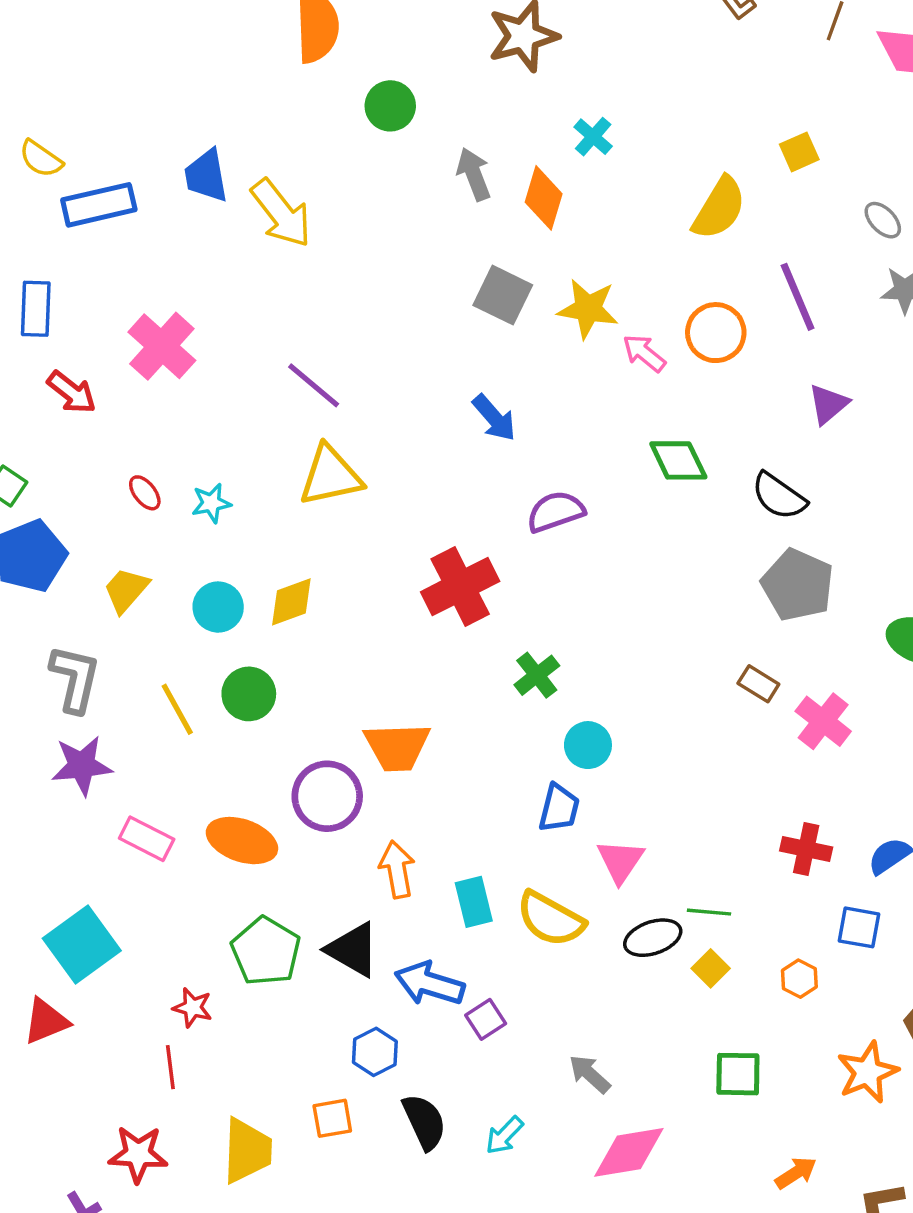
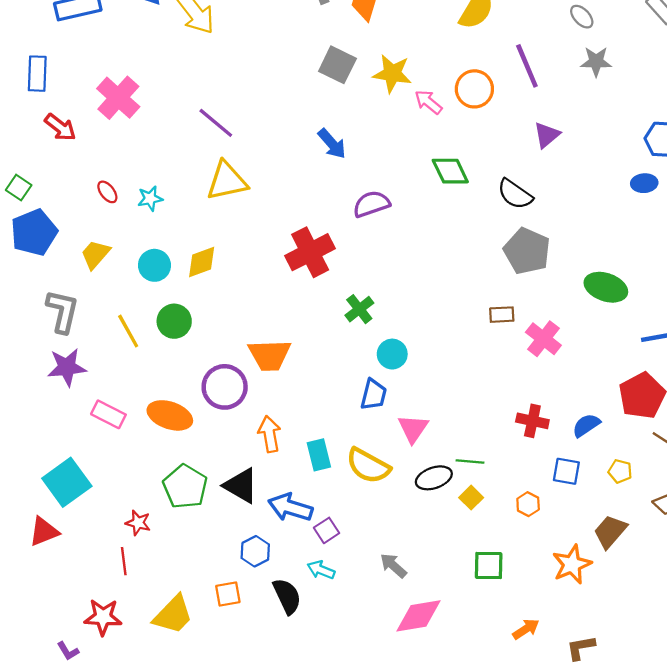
brown rectangle: (758, 684) -> (502, 315), turned -35
cyan arrow: (504, 1135) -> (321, 570), moved, turned 68
yellow trapezoid: (247, 1151) -> (173, 615), turned 42

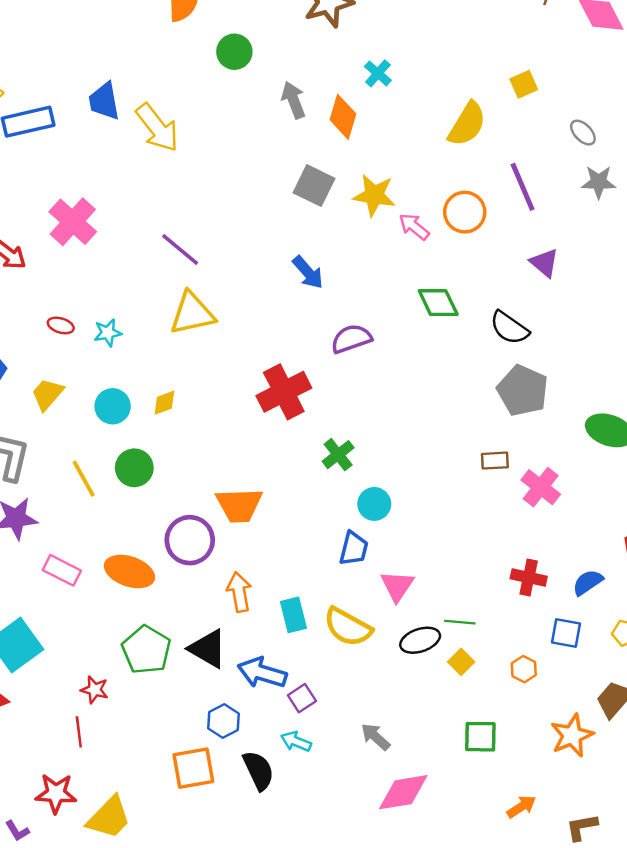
purple triangle: (547, 135) -> (544, 263), turned -40
red ellipse: (107, 192) -> (61, 325), turned -35
yellow diamond: (202, 262) -> (164, 403), size x0.7
orange square: (228, 594) -> (193, 768), size x1.5
yellow trapezoid: (173, 615) -> (109, 818), moved

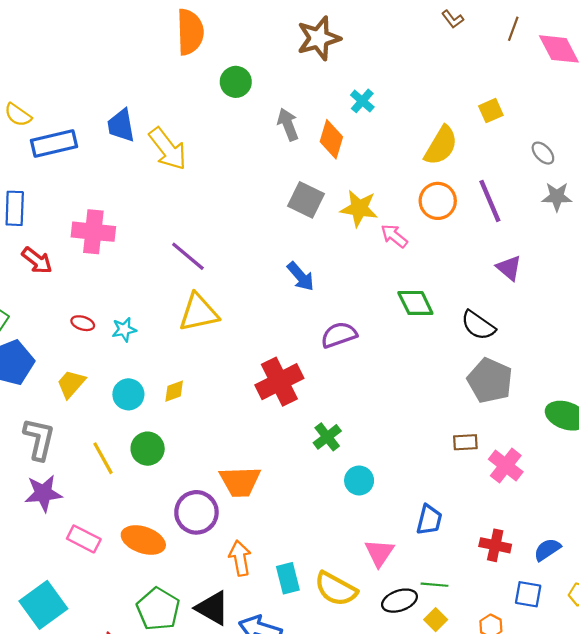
orange circle: (465, 212) -> (438, 201), moved
pink cross: (73, 222) -> (93, 232), turned -36
blue trapezoid: (354, 549) -> (429, 520), moved

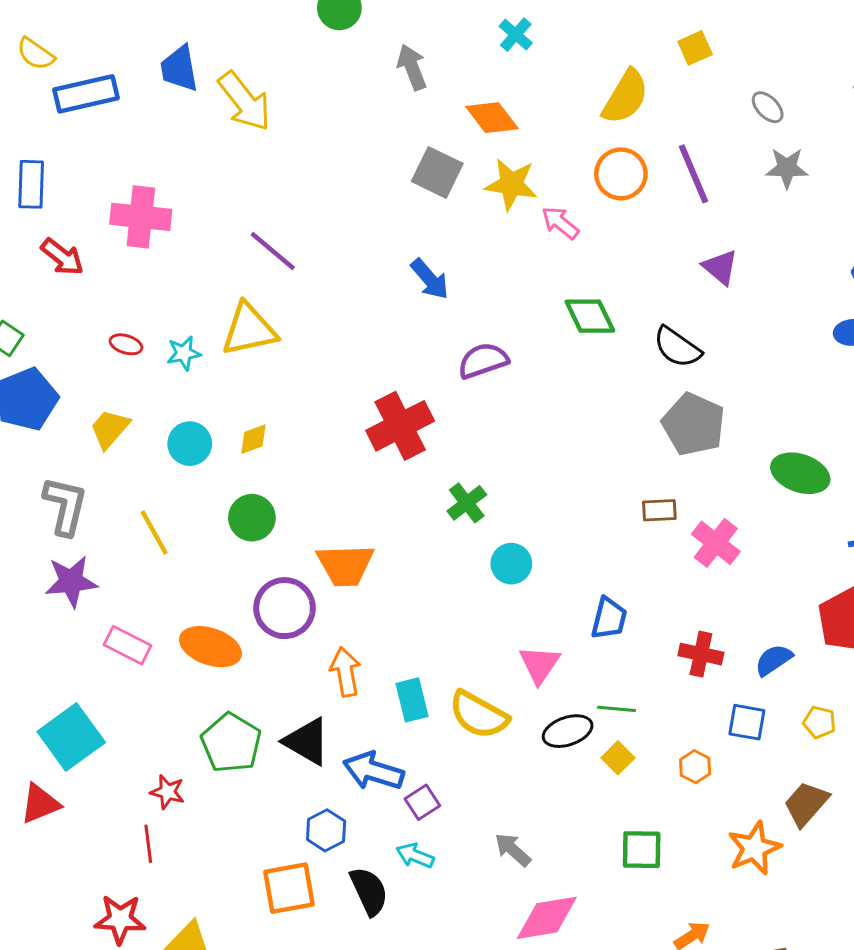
orange diamond: (331, 139) -> (492, 118), moved, turned -54
yellow triangle: (199, 313) -> (249, 329), moved
green circle: (148, 449) -> (252, 518), moved

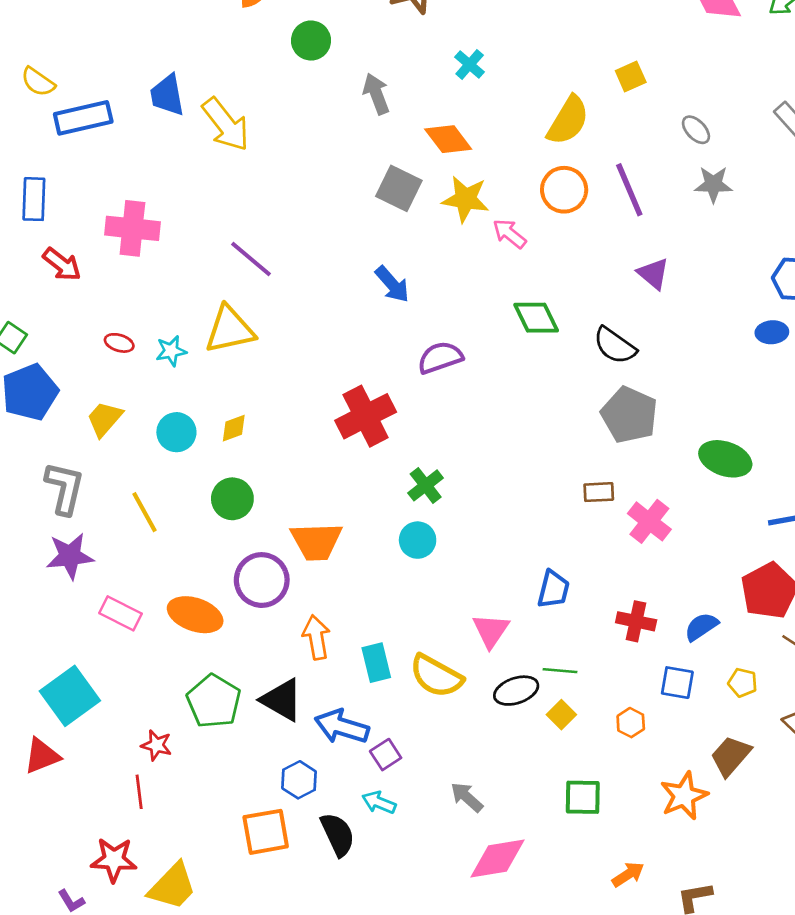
cyan circle: (511, 564) -> (418, 540), moved

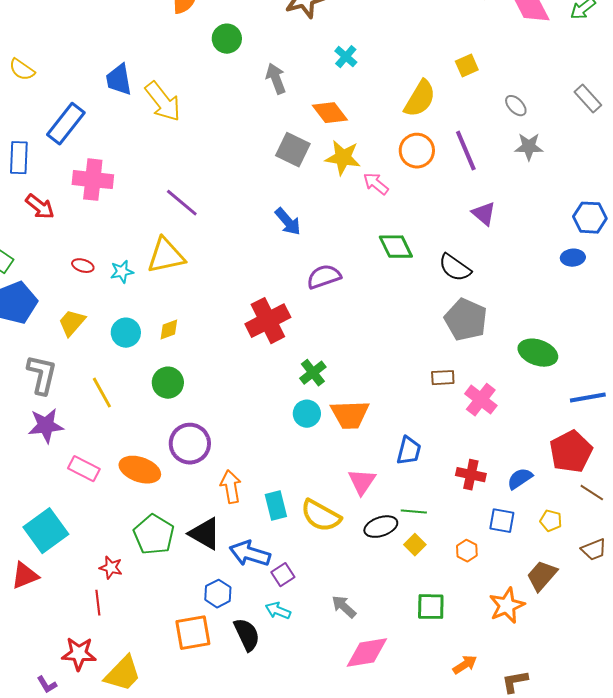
blue rectangle: (83, 118) -> (66, 124), moved, turned -39
orange trapezoid: (316, 541) -> (350, 415), moved

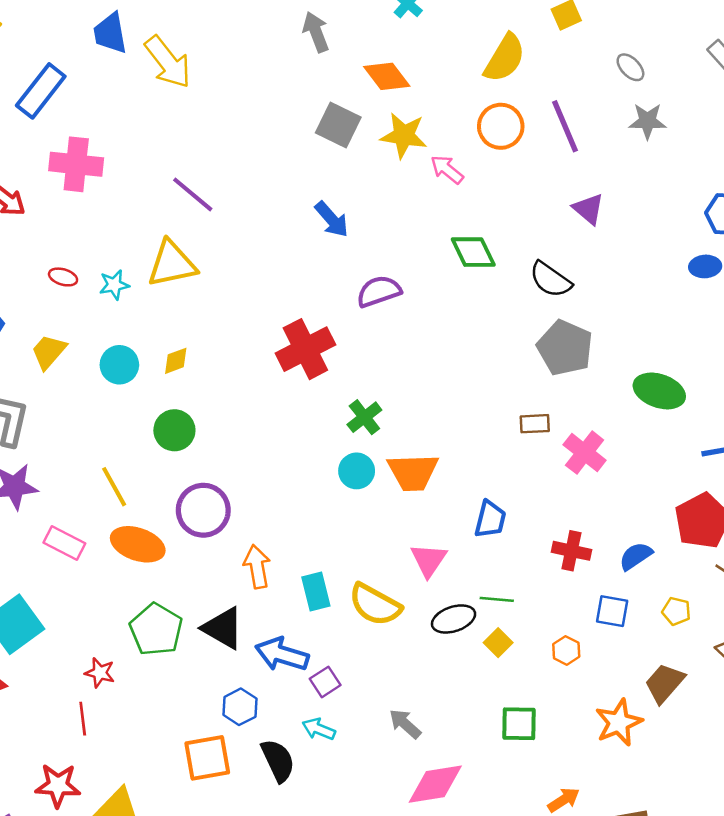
yellow line: (102, 393) -> (114, 487), moved

